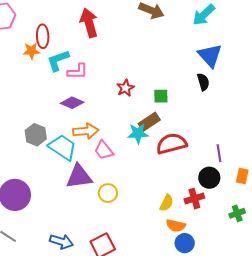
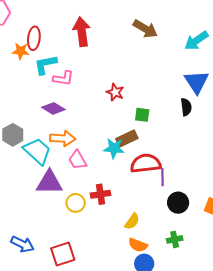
red star: (125, 88) -> (115, 92), moved, turned -30
purple line: (219, 153) -> (162, 177), moved
red cross: (194, 199) -> (101, 194), moved
green cross: (237, 213) -> (175, 239), moved

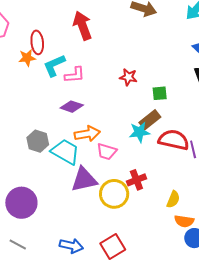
pink trapezoid: (78, 160) -> (107, 151), turned -30
red semicircle: (146, 163) -> (174, 140), turned 32
yellow circle: (76, 203) -> (114, 194), size x1.5

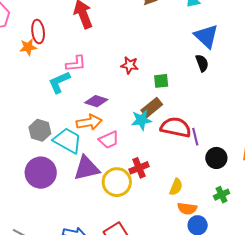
cyan L-shape: (54, 65) -> (59, 82), moved
purple diamond: (72, 107) -> (96, 101), moved
pink trapezoid: (107, 151) -> (109, 140), turned -40
purple circle: (21, 203) -> (41, 173), moved

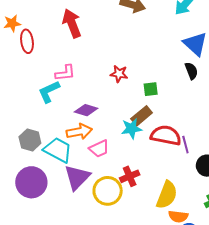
orange star: (28, 47) -> (12, 23), moved
purple triangle: (87, 168) -> (77, 177), turned -32
yellow semicircle: (176, 187) -> (167, 195), size x1.6

